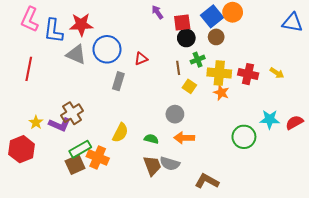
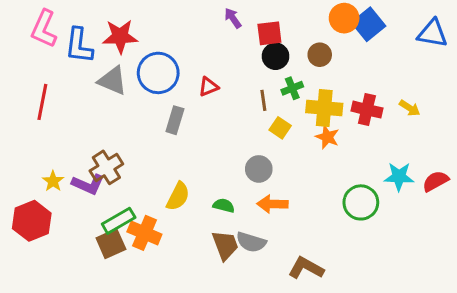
blue square: (212, 16) -> (368, 24), moved

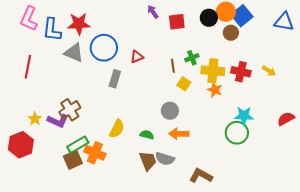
brown circle: (320, 55) -> (231, 33), moved
black circle: (276, 56) -> (209, 18), moved
cyan star: (399, 177) -> (244, 116), moved

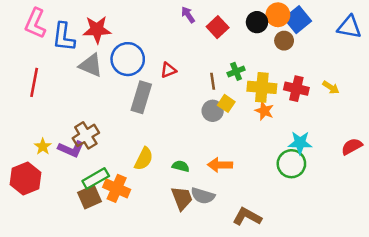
red square: (177, 22) -> (218, 27), turned -36
gray rectangle: (115, 79) -> (141, 97), size x1.4
gray circle: (170, 111) -> (213, 111), moved

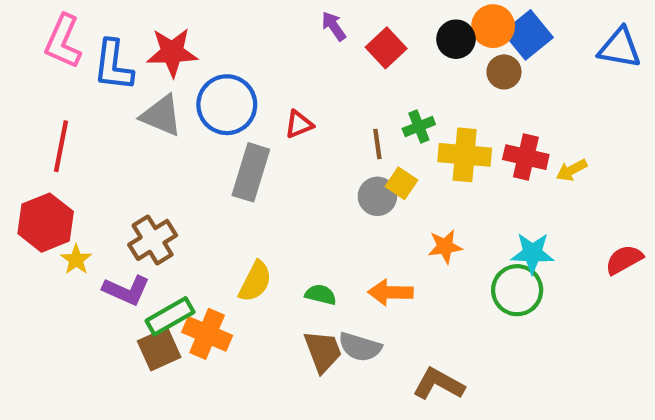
yellow arrow: (331, 87) -> (572, 170), moved, turned 119
orange star: (264, 111) -> (445, 247), moved, turned -30
purple L-shape: (71, 149) -> (126, 290), moved
red hexagon: (26, 179) -> (46, 223), moved

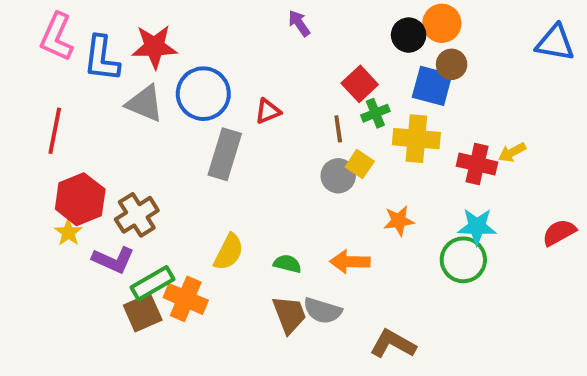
blue square: (528, 35) -> (432, 86), moved, turned -36
red square: (386, 48) -> (360, 84), moved
red cross: (526, 157) -> (477, 164), moved
red hexagon: (46, 223) -> (80, 199), moved

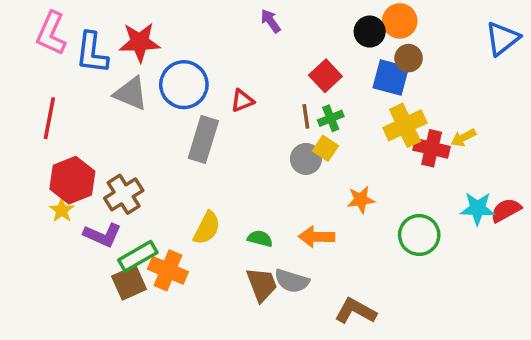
blue triangle: (555, 43) -> (502, 39), turned -48
green cross: (375, 113) -> (331, 118), moved
yellow cross: (416, 139) -> (405, 125), moved, turned -30
cyan star: (477, 227) -> (478, 208), moved

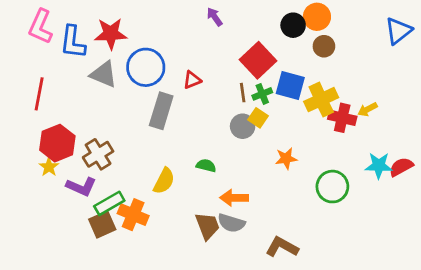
red square: (325, 76) -> (258, 60), size x1.4
blue square: (391, 78) -> (290, 86), moved
orange arrow: (317, 237) -> (234, 198), moved
green semicircle: (260, 239) -> (206, 166), moved

